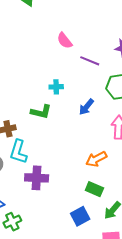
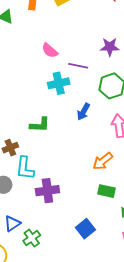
cyan cross: (56, 87) -> (59, 83), moved, size x1.5
blue square: (80, 216) -> (85, 229), moved

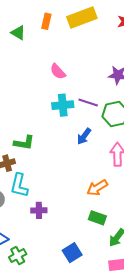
purple line: (78, 66) -> (88, 102), moved
green L-shape: (40, 125) -> (24, 143), moved
purple cross: (47, 191) -> (39, 210), size x0.7

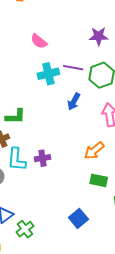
purple cross: (39, 210) -> (43, 158), moved

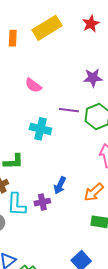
cyan cross: (48, 74) -> (40, 129), moved, turned 30
blue arrow: (74, 102) -> (60, 185), moved

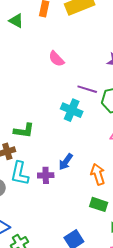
cyan cross: (40, 129) -> (72, 110), moved
orange arrow: (94, 192) -> (98, 174), turned 105

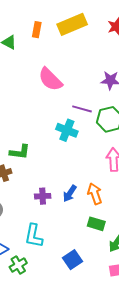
pink semicircle: (56, 59) -> (50, 79), size x1.5
blue arrow: (66, 162) -> (70, 193), moved
cyan L-shape: (20, 173) -> (34, 236), moved

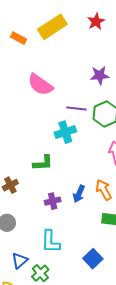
orange rectangle: (37, 30) -> (18, 38), turned -63
cyan cross: (67, 130) -> (65, 132), turned -30
green L-shape: (20, 152) -> (43, 163), moved

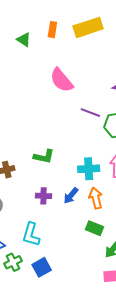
orange rectangle: (18, 38) -> (52, 30), turned 56
cyan cross: (65, 132) -> (89, 169), moved
blue square: (93, 259) -> (42, 267), moved

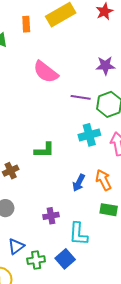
cyan cross: (89, 169) -> (89, 135), moved
purple cross: (43, 196) -> (51, 216), moved
cyan L-shape: (31, 235) -> (78, 234), moved
green cross: (13, 262) -> (36, 260), turned 30

